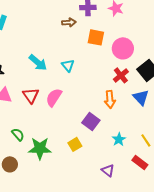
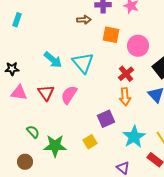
cyan triangle: (68, 65) -> (83, 63), size x1.6
red cross: (121, 75) -> (126, 74), moved
purple square: (91, 121) -> (106, 119), turned 30
cyan star: (119, 139) -> (134, 137), size x1.6

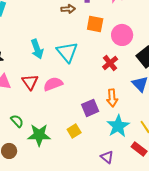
cyan arrow: (53, 60) -> (37, 49), turned 30
pink semicircle: (69, 95) -> (53, 84), turned 36
orange arrow: (125, 97) -> (112, 98), moved

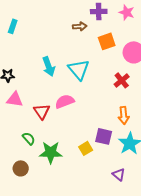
orange square: (95, 24) -> (107, 41), turned -30
red triangle: (30, 82) -> (42, 111), moved
purple square: (90, 108) -> (104, 136), moved, turned 36

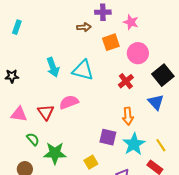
pink star: (127, 12) -> (131, 22), moved
cyan triangle: (79, 69) -> (83, 70), turned -35
pink triangle: (15, 99) -> (19, 114), moved
yellow square: (86, 148) -> (91, 162), moved

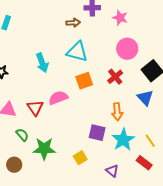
orange square: (111, 42) -> (84, 81), moved
cyan triangle: (83, 70) -> (77, 52), moved

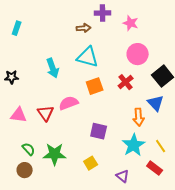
orange arrow: (117, 112) -> (139, 117), moved
purple square: (97, 133) -> (99, 131), moved
green semicircle: (22, 135) -> (29, 149), moved

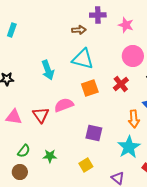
green semicircle: (29, 149) -> (24, 151), turned 80
green star: (55, 154) -> (50, 156), size x0.6

